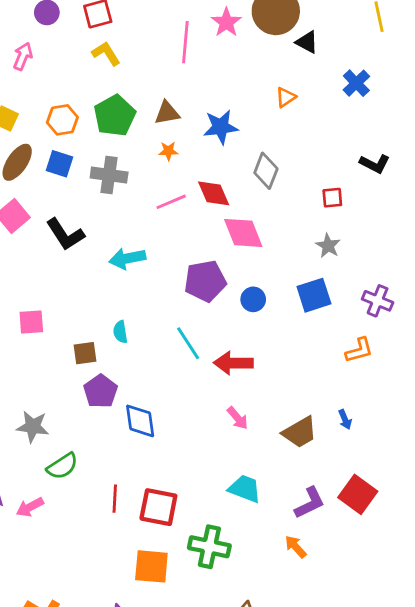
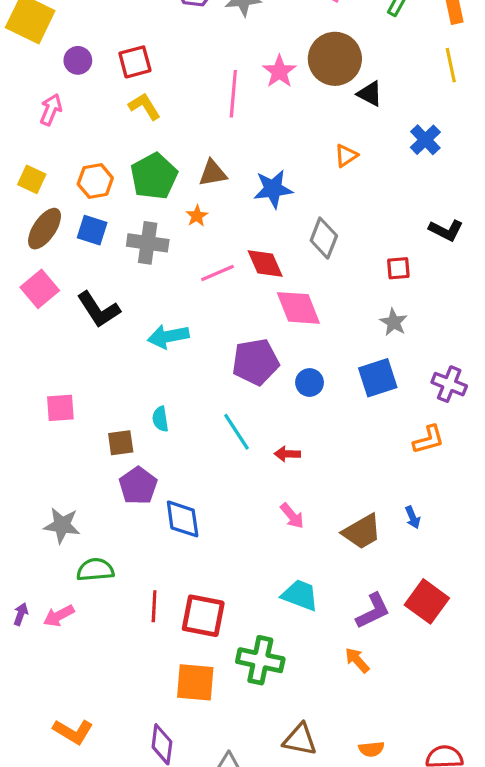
orange star: (168, 151) -> (197, 216), moved, turned -30
red arrow: (233, 363) -> (287, 454), size x0.6
green semicircle: (62, 466) -> (95, 570), turned -152

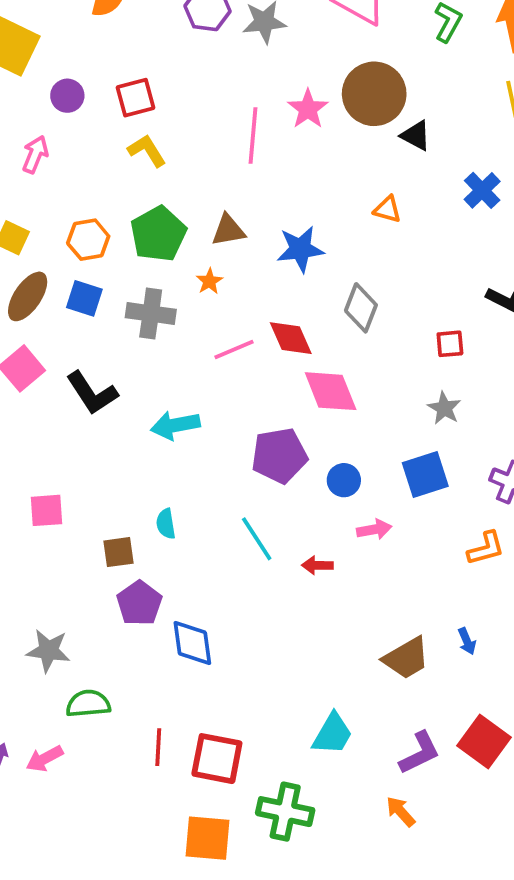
orange triangle: (346, 156) -> (387, 209), turned 50
pink arrow: (292, 516) -> (374, 529), moved, turned -60
cyan trapezoid: (300, 595) -> (332, 734), turned 99

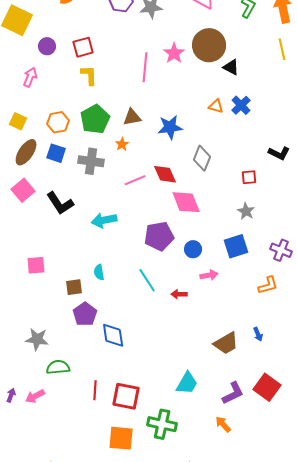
yellow L-shape: (147, 151) -> (89, 75), turned 30
blue cross: (482, 190) -> (241, 105), moved

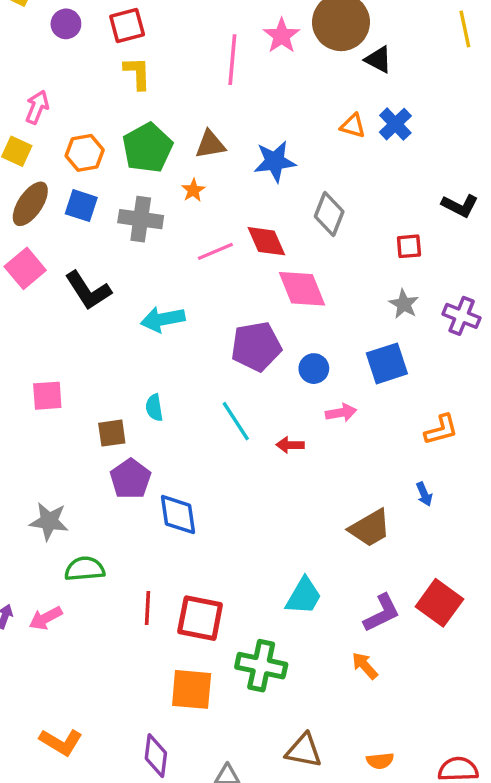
pink arrow: (30, 77) -> (37, 107), moved
purple cross: (281, 250) -> (462, 316), moved
blue arrow: (258, 334) -> (424, 494), moved

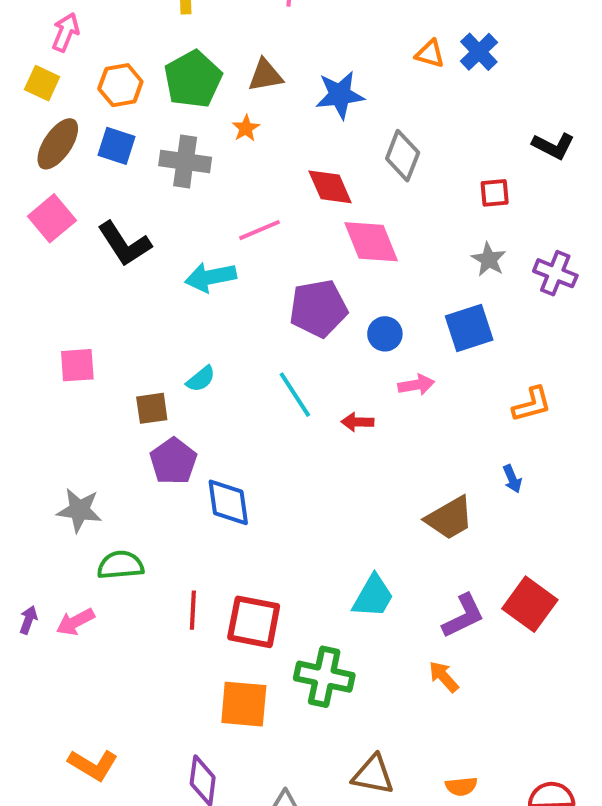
pink line: (215, 251) -> (260, 230), moved
cyan semicircle: (154, 408) -> (201, 379), turned -120

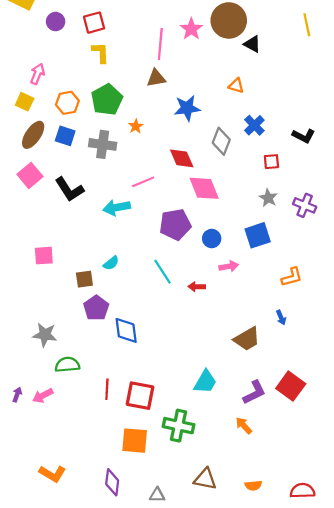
blue cross: (479, 52) -> (254, 125), moved
brown triangle: (265, 75) -> (156, 78), moved

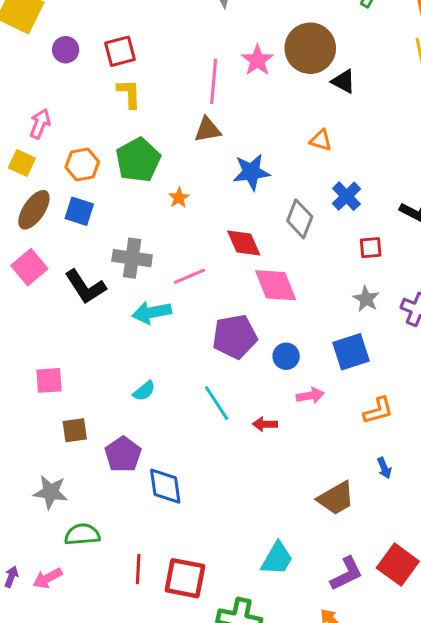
gray cross: (103, 144) -> (132, 258), moved
orange L-shape: (292, 277) -> (378, 411), moved
brown square: (84, 279) -> (75, 430), moved

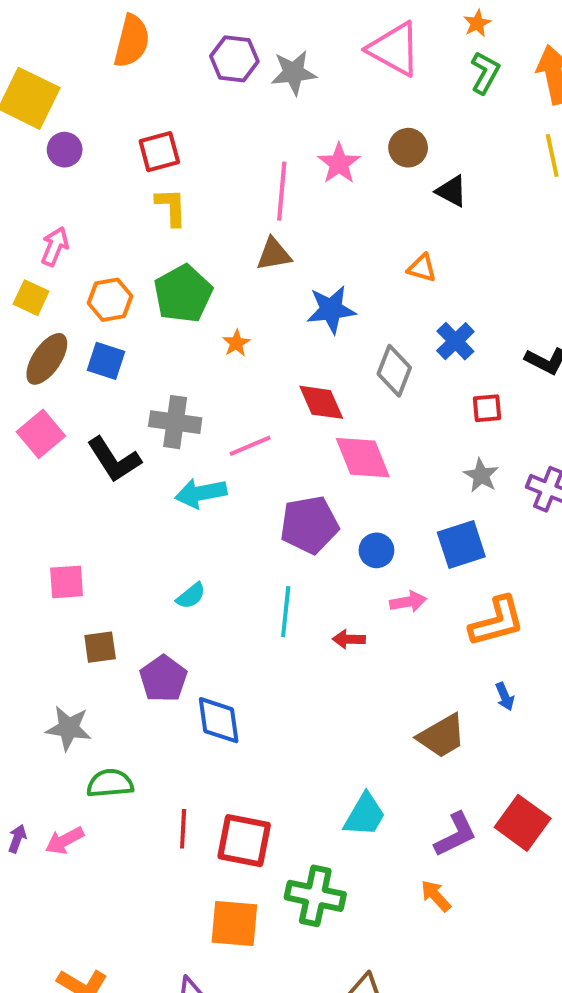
brown circle: (310, 48) -> (408, 148), size x0.6
purple circle: (66, 50) -> (65, 150), moved
cyan line: (217, 403) -> (286, 612), turned 39
orange L-shape: (378, 411) -> (497, 621), size x1.4

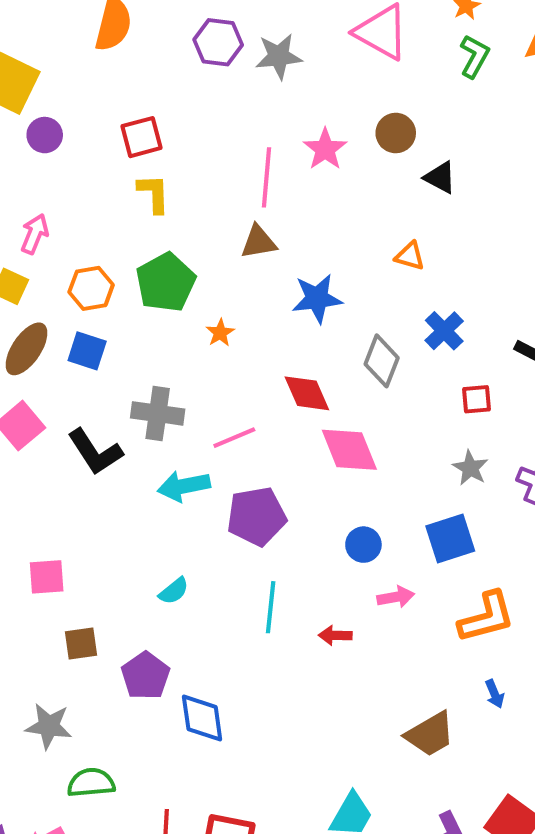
purple pentagon: (309, 525) -> (257, 516), moved

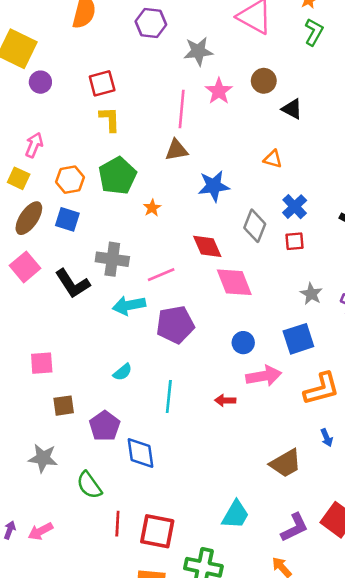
gray star: (279, 56) -> (198, 51), moved
red square: (476, 399) -> (295, 241), moved
pink arrow: (396, 597) -> (264, 376), size x1.5
cyan line: (271, 607) -> (169, 397), moved
green semicircle: (91, 783) -> (89, 485), moved, turned -120

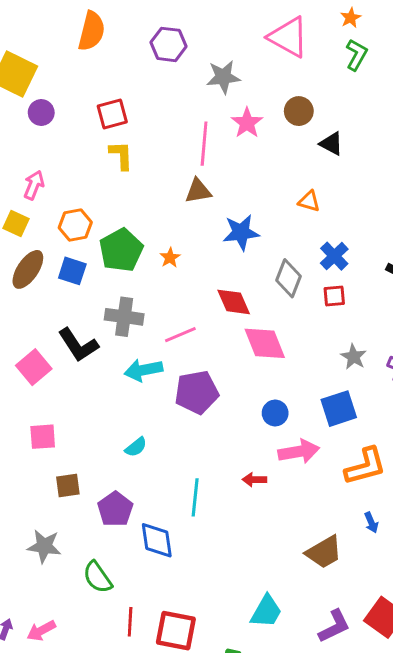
green pentagon: (117, 176) -> (121, 250), moved
pink square: (25, 267) -> (34, 367), moved
cyan line: (169, 397) -> (195, 497), moved

